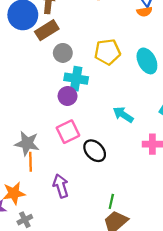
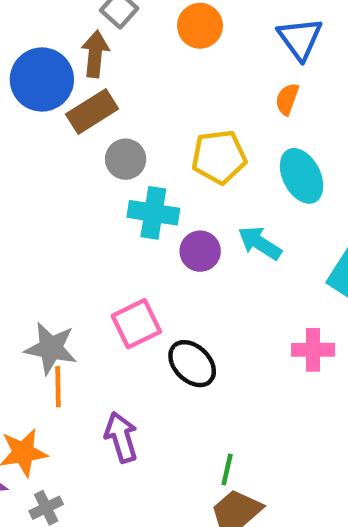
orange semicircle: (144, 12) -> (287, 99), moved, turned 120
purple circle: (68, 96) -> (200, 251), moved
cyan arrow: (123, 115) -> (260, 243), moved

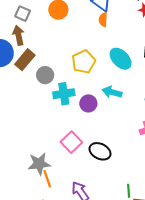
orange semicircle: (287, 99) -> (103, 20), moved

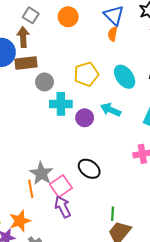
brown rectangle: (25, 60) -> (26, 63), turned 35
pink square: (71, 142) -> (61, 186), moved
gray star: (39, 164) -> (41, 173), moved, turned 30

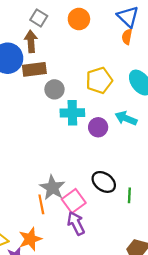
green line: (113, 214) -> (129, 195), moved

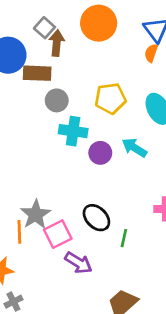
gray square: (39, 18) -> (44, 28), moved
orange circle: (79, 19) -> (99, 23), size x1.4
brown arrow: (31, 41) -> (57, 43), moved
purple arrow: (76, 223) -> (78, 263), moved, turned 140

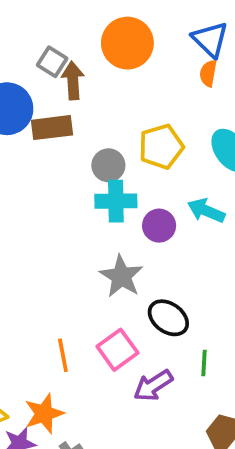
gray circle: (57, 100) -> (108, 165), moved
gray star: (36, 214) -> (121, 276), moved
green line: (124, 238) -> (204, 363), moved
purple arrow: (78, 263) -> (153, 386), turned 124

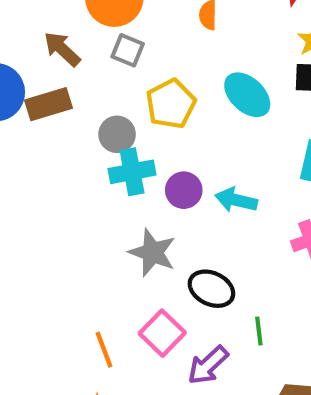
gray square: (52, 62) -> (128, 50), moved
brown arrow: (73, 81) -> (62, 49), turned -33
cyan arrow: (206, 211) -> (236, 200), moved

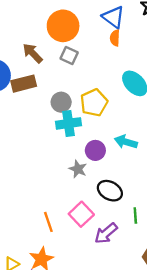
yellow pentagon: (171, 104) -> (94, 103), moved
purple circle: (184, 190) -> (95, 150), moved
gray star: (152, 253) -> (78, 169), size x0.7

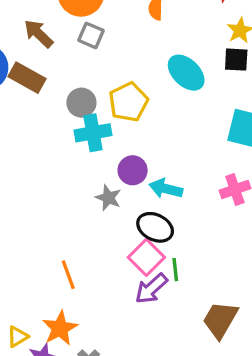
brown rectangle: (24, 84) -> (27, 78), turned 45
cyan arrow: (126, 142) -> (166, 189), moved
pink square: (81, 214) -> (146, 257), moved
green line: (135, 215) -> (175, 270), moved

